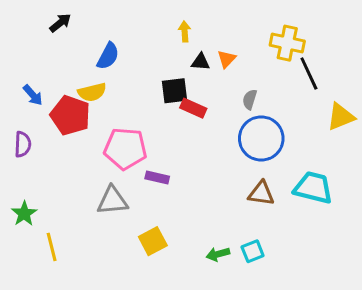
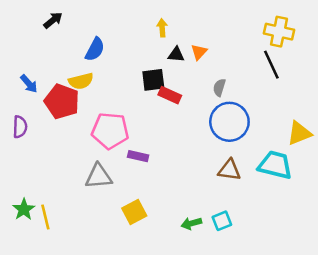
yellow cross: (287, 43) -> (279, 32), moved
yellow triangle: (341, 117) -> (299, 133), moved
green star: (24, 214) -> (24, 209), moved

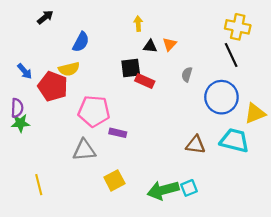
blue circle: (229, 122) -> (221, 97), moved
green star: (24, 209) -> (20, 123), moved, turned 30
green arrow: (191, 223) -> (163, 190), size x1.8

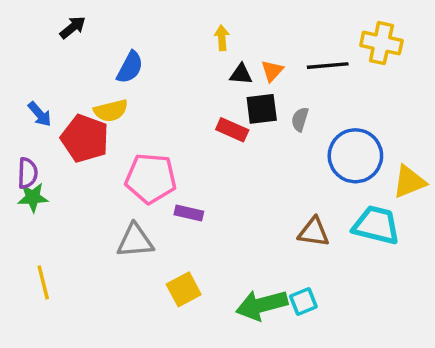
black line: (231, 55) -> (328, 66), moved, turned -70
black square: (131, 68) -> (262, 109), moved
yellow line: (39, 185) -> (43, 282), moved

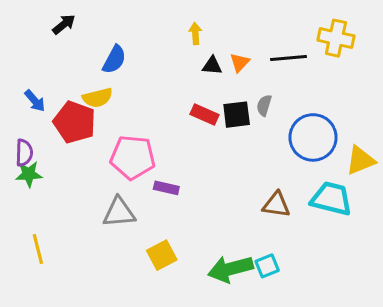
black square: (262, 109) -> (237, 115), moved

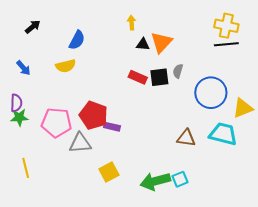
black arrow: (64, 24) -> (33, 27), moved
black line: (289, 58) -> (226, 44), moved
orange triangle: (240, 63) -> (161, 42), size x1.6
red pentagon: (75, 122) -> (93, 115), moved
pink pentagon: (133, 157) -> (56, 123), moved

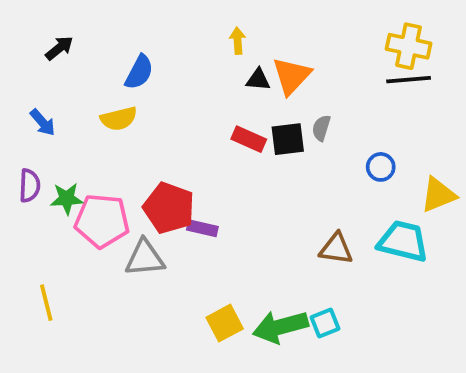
blue circle: (211, 93) -> (381, 167), size x0.5
green star: (19, 117) -> (67, 199), moved
yellow square: (109, 172) -> (225, 323), moved

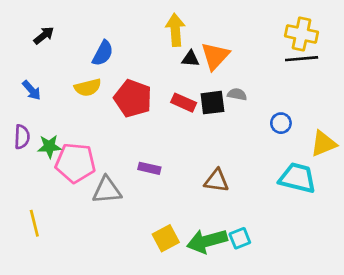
yellow arrow: (238, 41) -> (175, 30), size x1.6
gray semicircle: (321, 128) -> (237, 94), turned 84
red pentagon: (169, 208) -> (133, 98), moved
brown triangle: (336, 249) -> (217, 181), moved

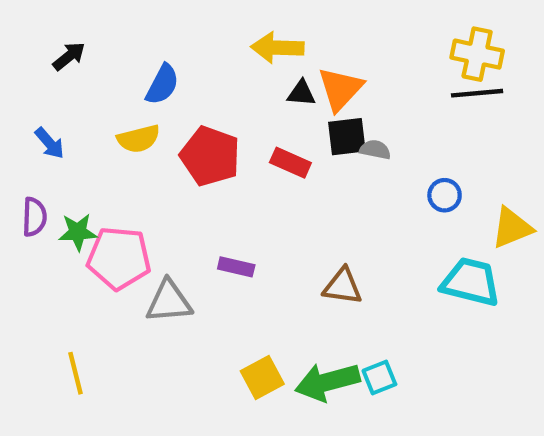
yellow arrow: (175, 30) -> (277, 48), turned -84
black square: (212, 103) -> (347, 137), moved
yellow line: (34, 223) -> (76, 373), moved

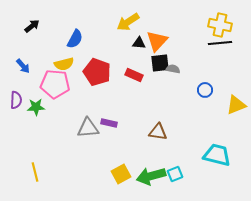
yellow arrow: (277, 48) -> (128, 22), turned -35
pink pentagon: (119, 258) -> (55, 84), moved
cyan trapezoid: (471, 282) -> (217, 155), moved
gray triangle: (169, 302) -> (88, 128), moved

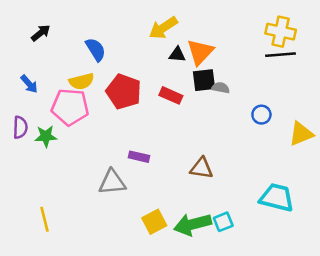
blue semicircle: (75, 39) -> (96, 50), turned -60
gray triangle: (88, 128) -> (112, 182), moved

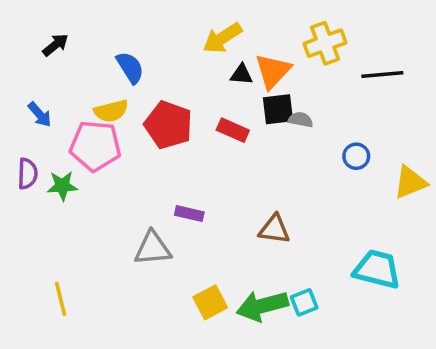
yellow cross: (281, 32) -> (325, 43), moved, turned -32

